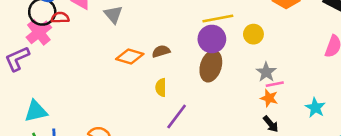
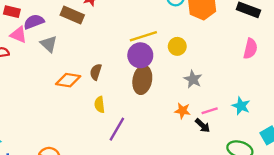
brown semicircle: (161, 51) -> (96, 72), turned -49
pink line: (275, 84) -> (210, 111), moved
orange star: (269, 98) -> (183, 111), moved

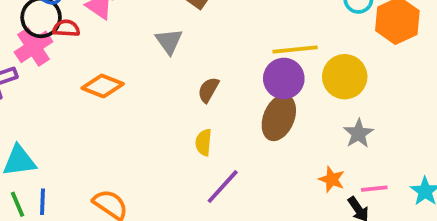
gray triangle: (49, 44) -> (169, 41), moved
yellow circle: (177, 46) -> (345, 77), size x1.5
orange diamond: (68, 80) -> (103, 86), moved

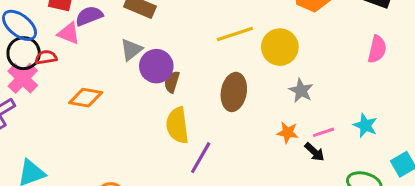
gray triangle: (169, 41) -> (131, 50), turned 40
purple circle: (284, 78) -> (156, 66), moved
yellow semicircle: (204, 142) -> (177, 125), size x1.6

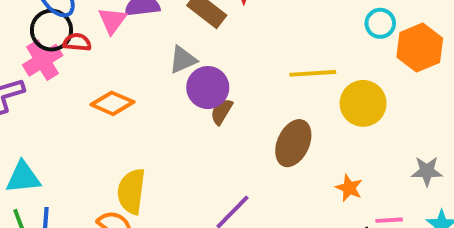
pink triangle: (69, 33) -> (112, 20), turned 30
gray star: (301, 91) -> (427, 171), moved, turned 30
yellow semicircle: (177, 125) -> (131, 191), moved
orange star: (288, 132) -> (349, 188), moved

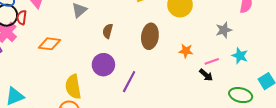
red semicircle: (77, 42) -> (22, 18), turned -72
purple circle: (208, 88) -> (103, 65), moved

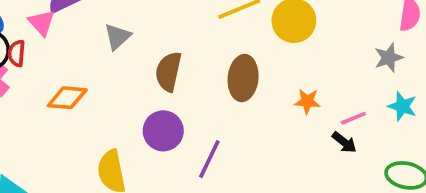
gray star: (224, 30) -> (389, 58), moved
brown semicircle: (108, 31) -> (168, 72), size x1.5

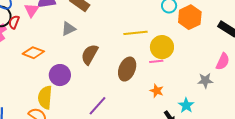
cyan star: (402, 106) -> (186, 105), moved
pink line: (353, 118) -> (156, 61), moved
purple circle: (163, 131) -> (60, 75), moved

